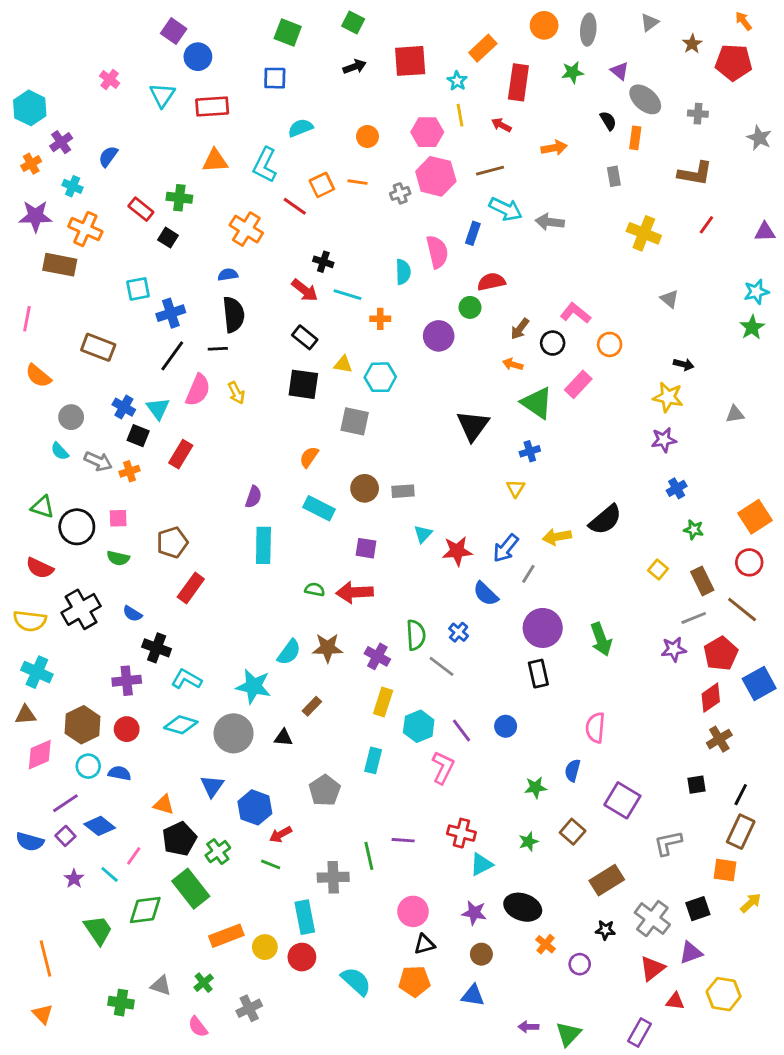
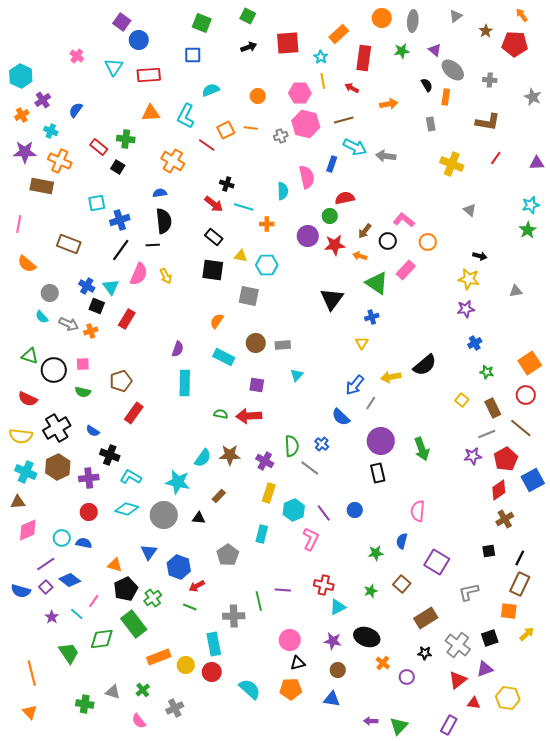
red star: (457, 551) -> (335, 245), moved
brown hexagon: (83, 725) -> (58, 467), moved

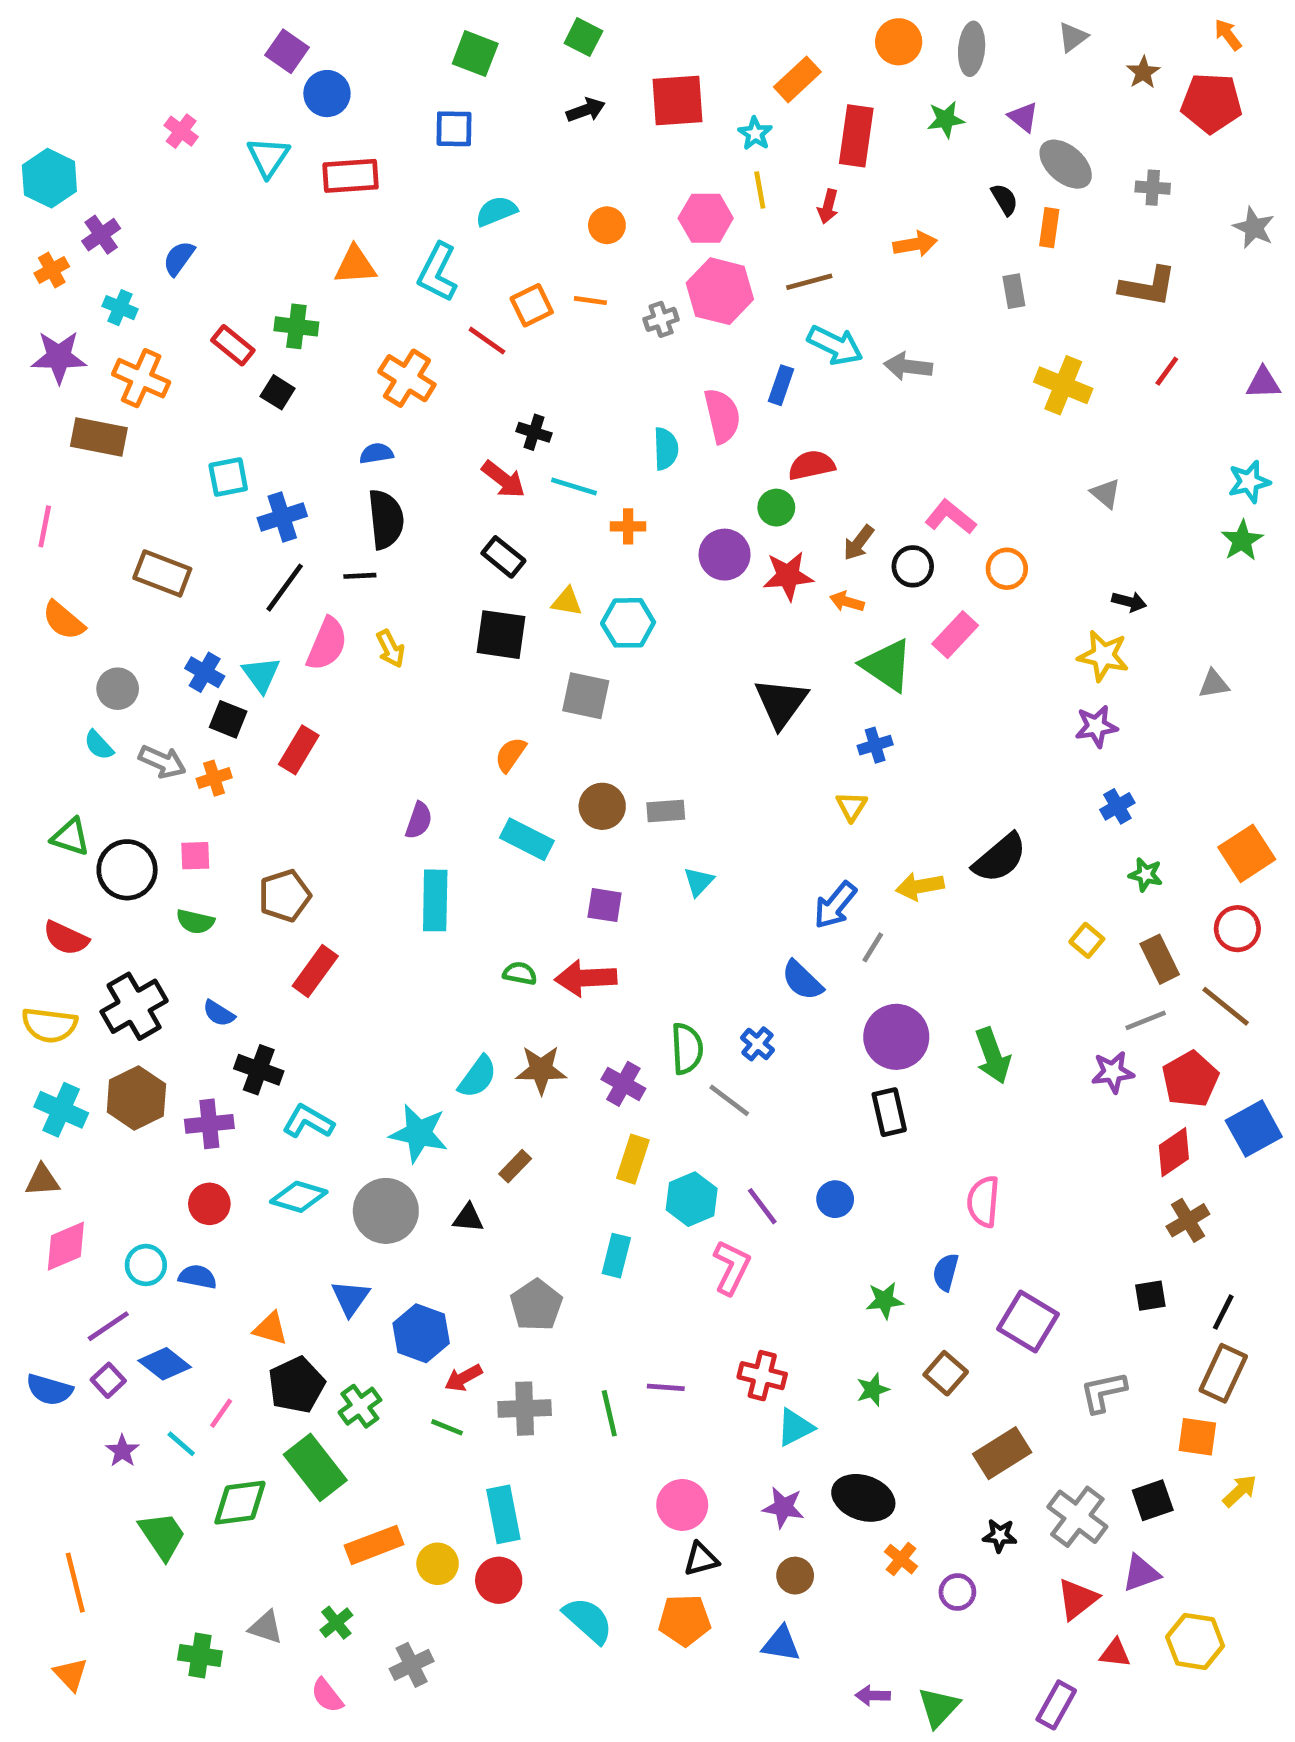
red arrow: (352, 88) -> (828, 206), turned -104
gray cross: (234, 616) -> (525, 1409), moved

